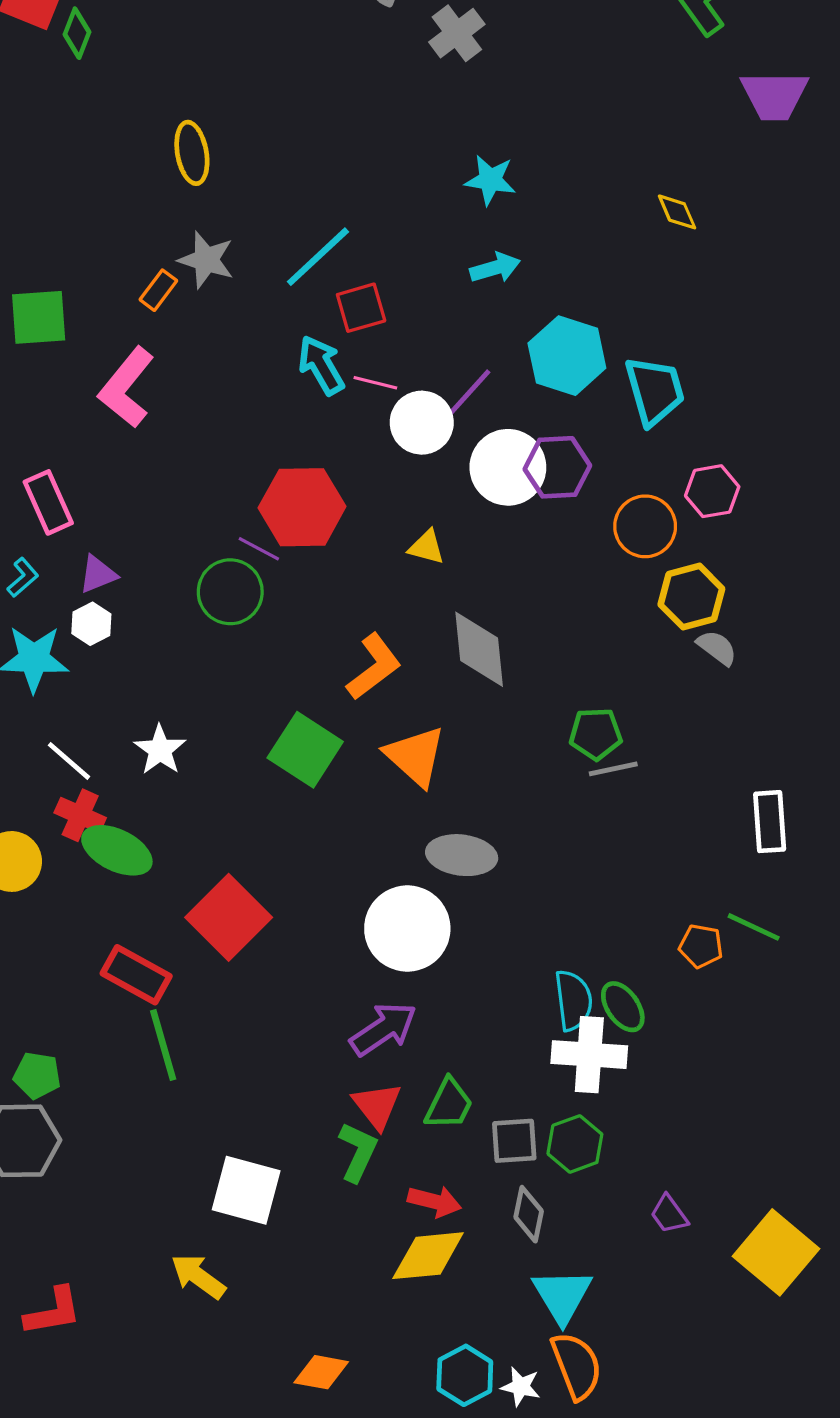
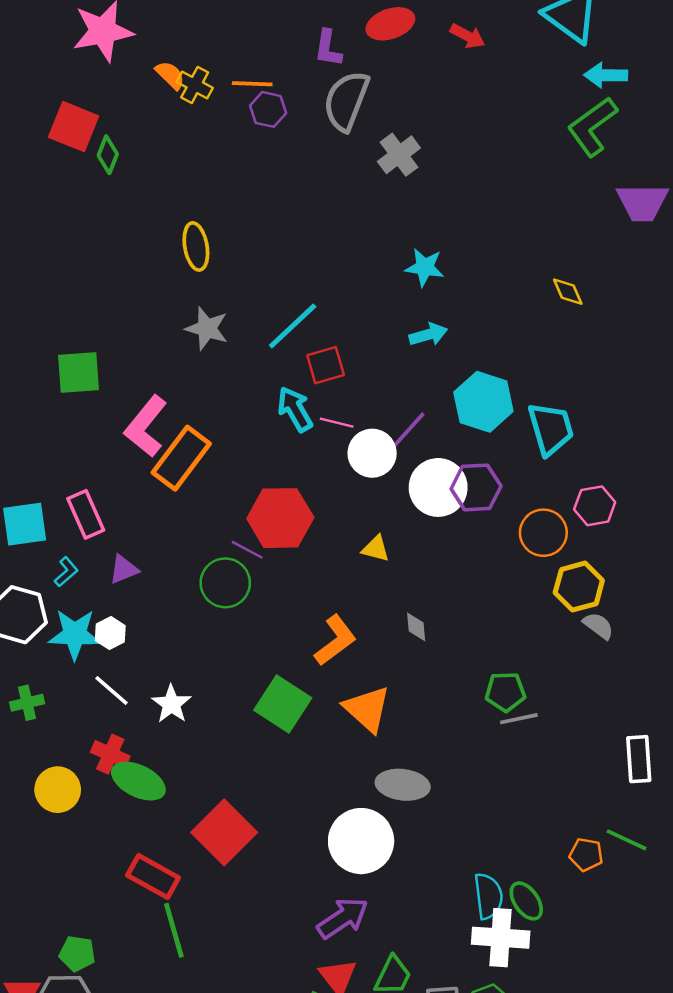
orange rectangle: (158, 290) -> (181, 458), moved, size x2.0
white hexagon: (91, 624) -> (110, 633), moved
gray diamond: (479, 649) -> (416, 627), size x0.5
white line: (69, 761) -> (111, 691), moved

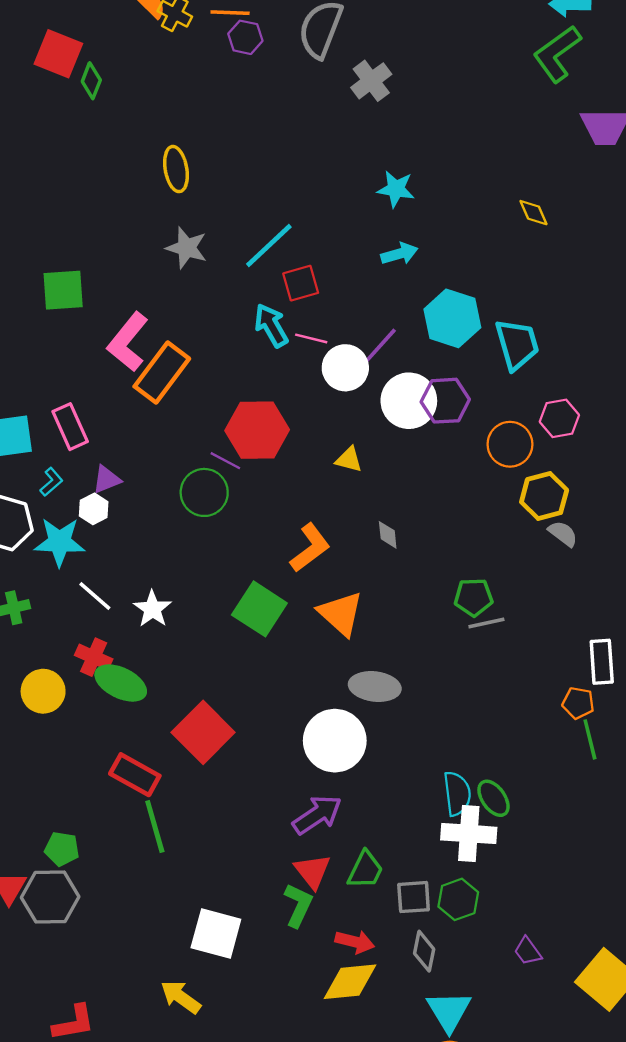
white hexagon: (110, 633) -> (94, 509), moved
green line: (627, 840) -> (590, 739), turned 51
orange pentagon: (586, 854) -> (578, 703), moved

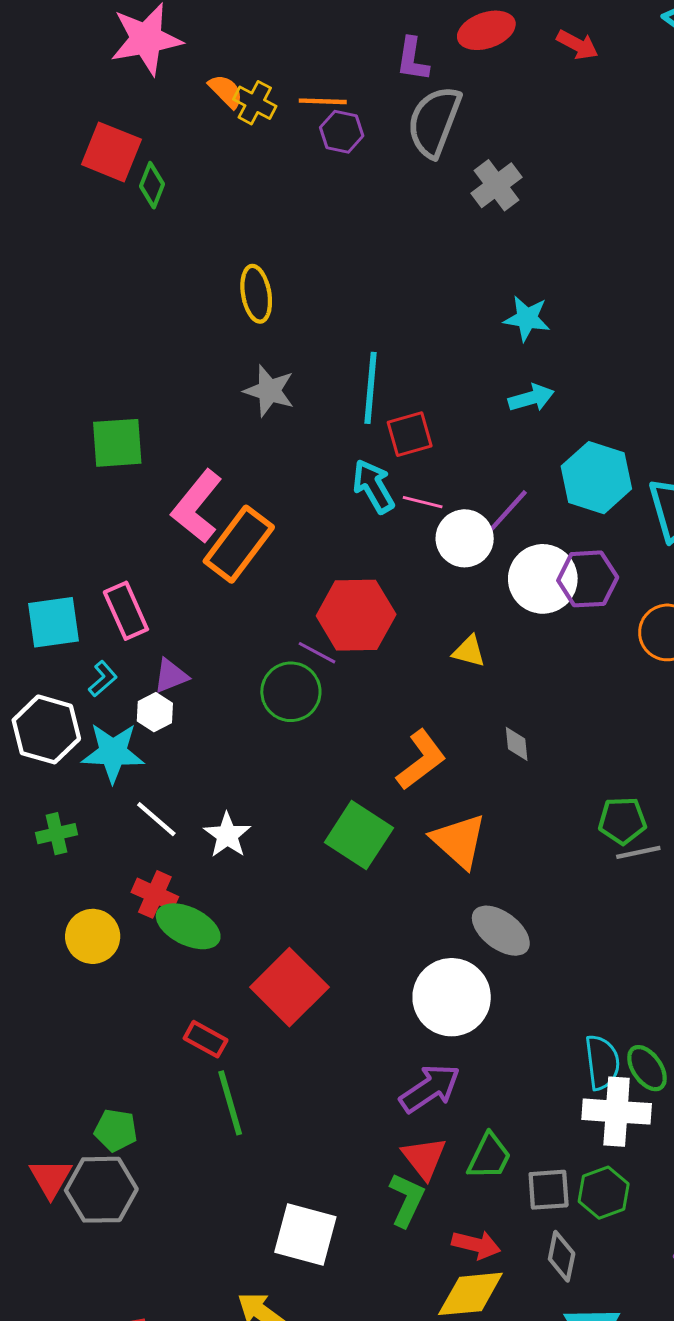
cyan line: (269, 245) -> (371, 388), turned -42
gray ellipse: (375, 687) -> (501, 931), turned 30
red rectangle: (135, 775) -> (206, 1039), size x0.7

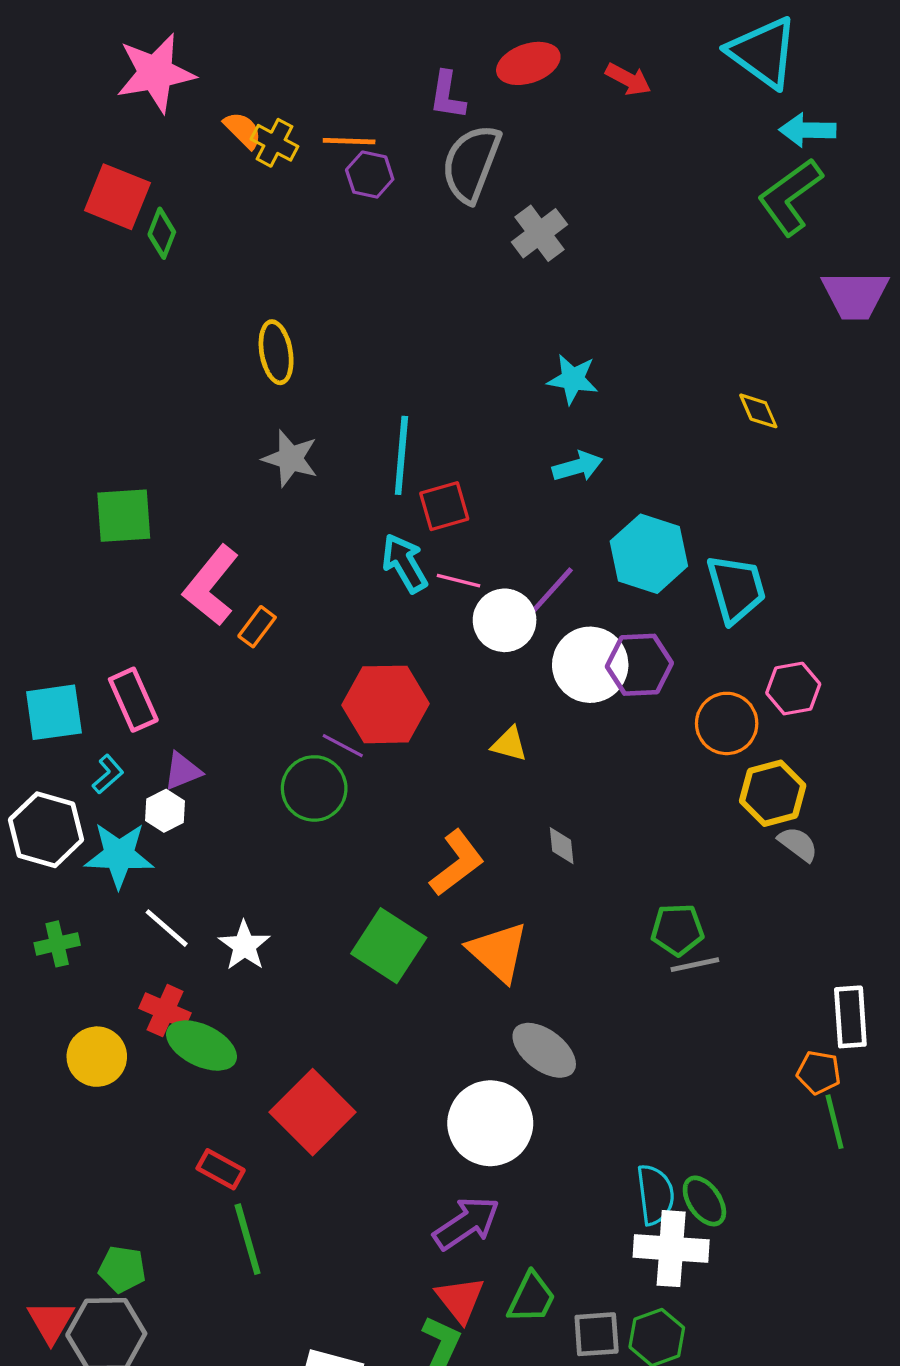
orange rectangle: (239, 544) -> (257, 627), size x0.5

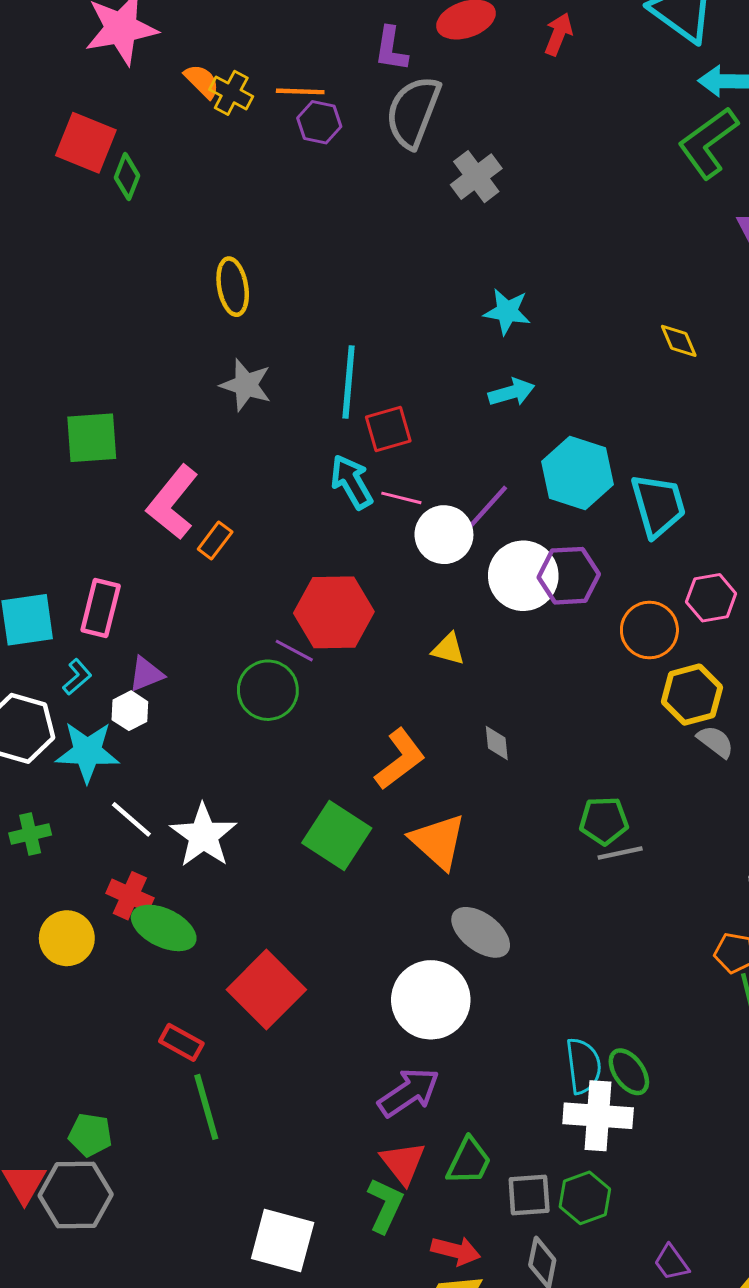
red arrow: (628, 79) -> (558, 34), turned -96
pink rectangle: (133, 700) -> (101, 608), turned 38
white star: (244, 946) -> (203, 835), size x1.4

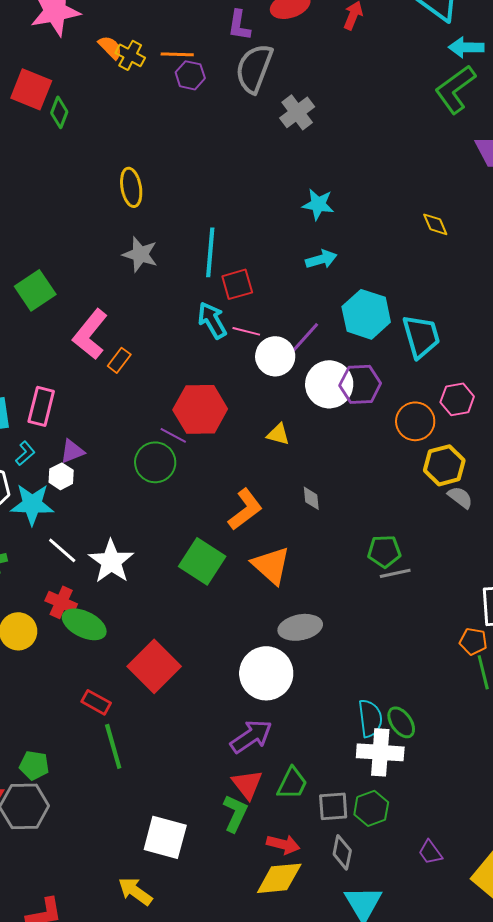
green square: (92, 438) -> (35, 290), turned -30
gray ellipse: (481, 932) -> (300, 627), turned -48

